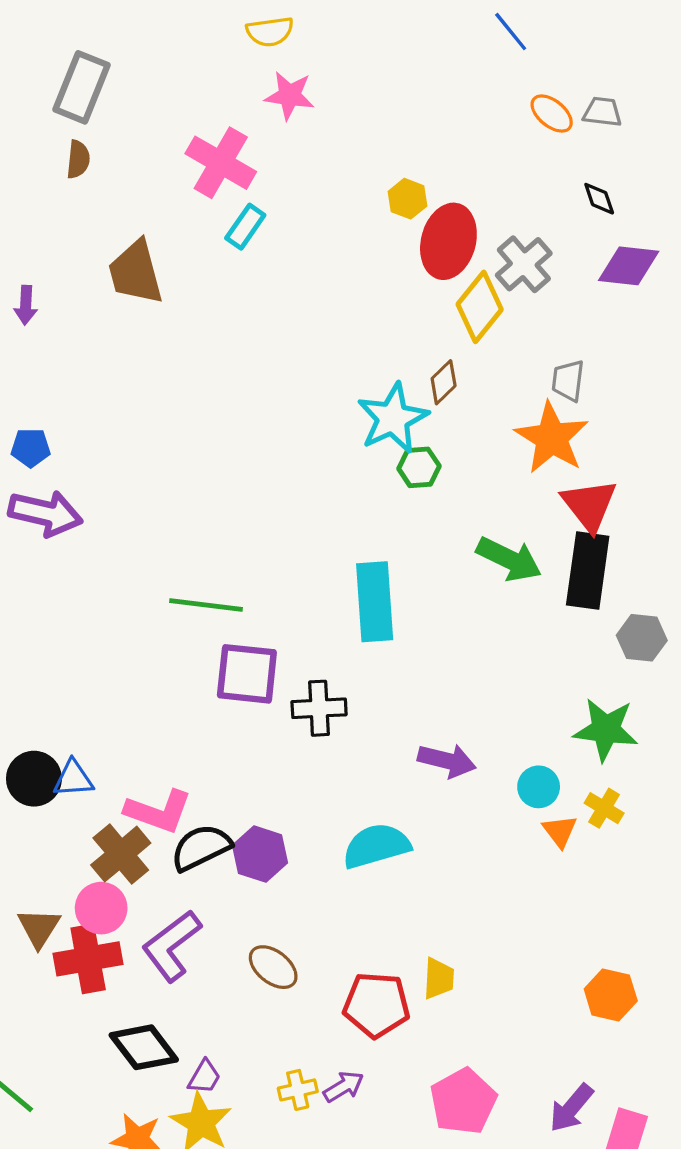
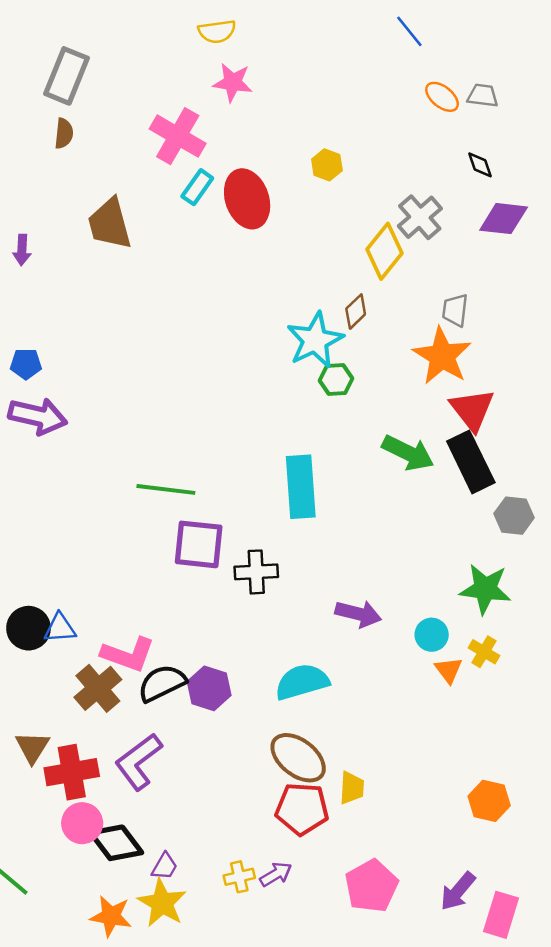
red ellipse: (448, 241) -> (247, 199), moved, turned -34
black rectangle: (588, 571) -> (471, 462), turned -34
pink circle: (101, 908) -> (82, 823), moved
brown ellipse: (273, 967) -> (298, 758), moved, size x1.4

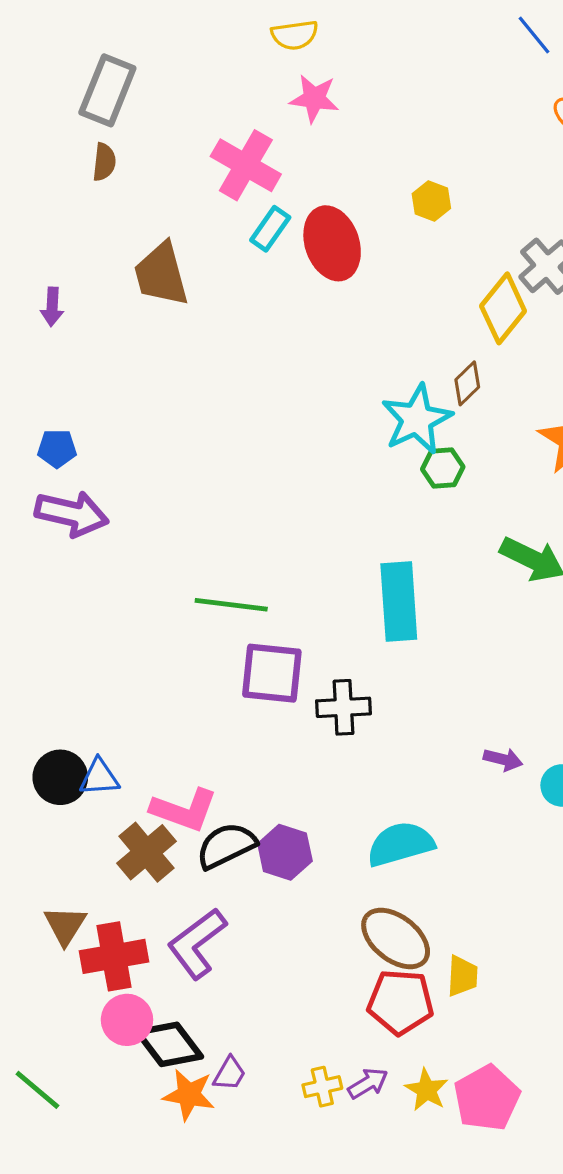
purple arrow: (358, 614) -> (503, 759), moved, size x0.7
yellow star: (162, 903) -> (427, 1090), moved, size x0.7
orange star: (111, 916) -> (189, 1095), moved

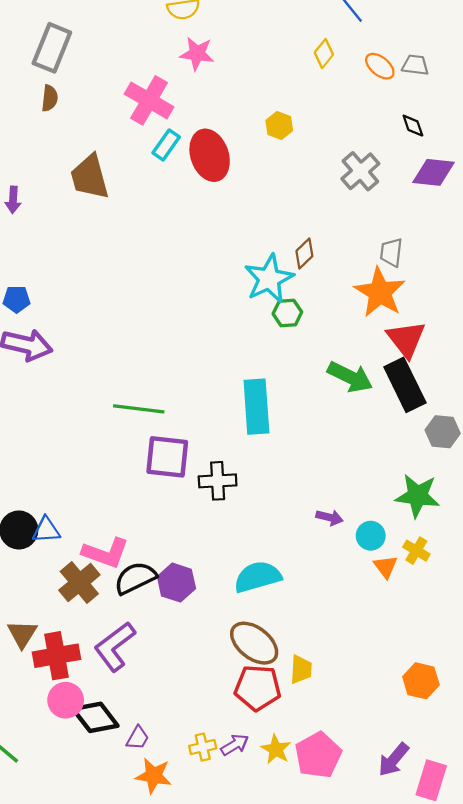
yellow diamond: (503, 308) -> (324, 54), moved, size x0.6
orange star: (189, 1095) -> (154, 776), moved

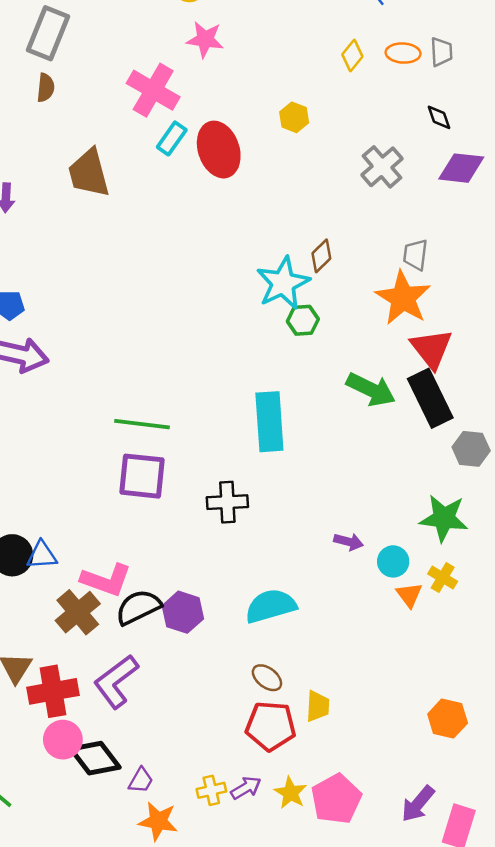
yellow diamond: (324, 54) -> (352, 56), moved
gray trapezoid: (415, 65) -> (441, 52), turned 80
orange ellipse: (380, 66) -> (403, 53), turned -36
purple square: (167, 457) -> (142, 476), moved
brown ellipse: (254, 643) -> (267, 678), size x0.6

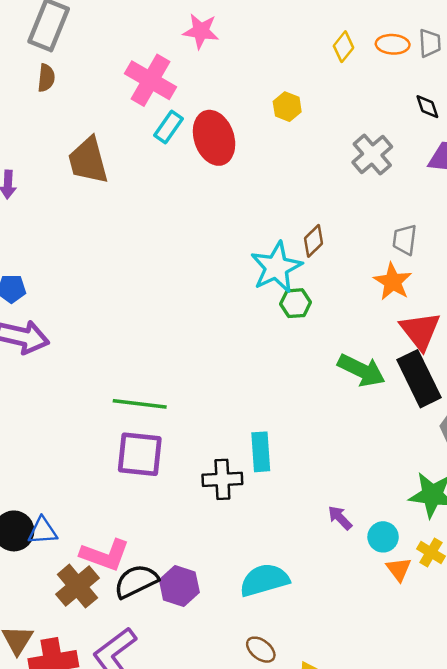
orange star: (403, 298) -> (393, 282), size x0.7
cyan rectangle: (269, 422) -> (261, 452), moved, size x0.7
purple arrow: (349, 542) -> (340, 518), turned -148

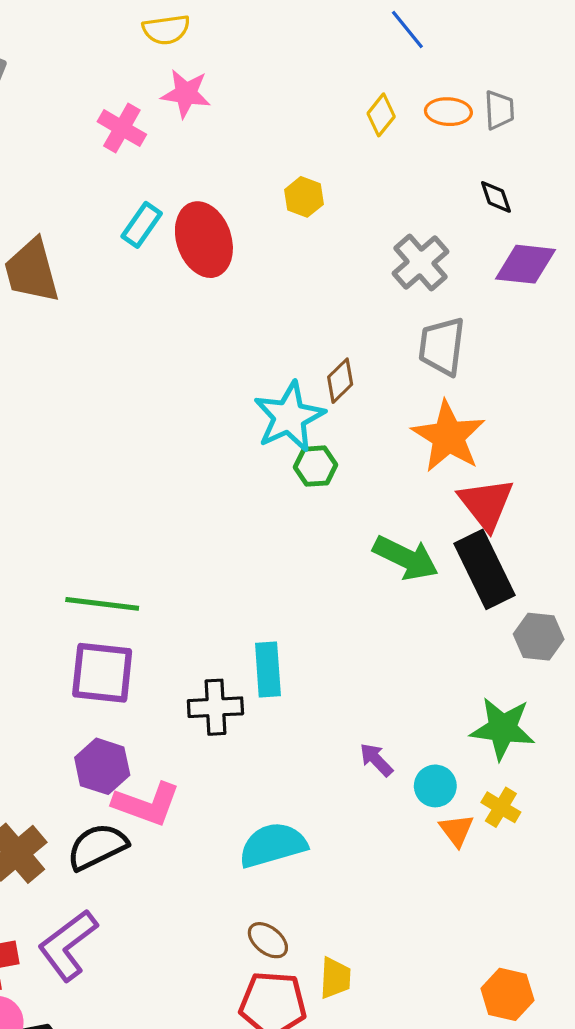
pink cross: (151, 80) -> (122, 128), moved, size x0.7
gray trapezoid: (405, 240) -> (442, 346), moved, size x1.4
orange star: (393, 282) -> (448, 436), size x1.4
pink L-shape: (105, 555) -> (146, 804), moved
purple hexagon: (179, 586) -> (102, 766), moved

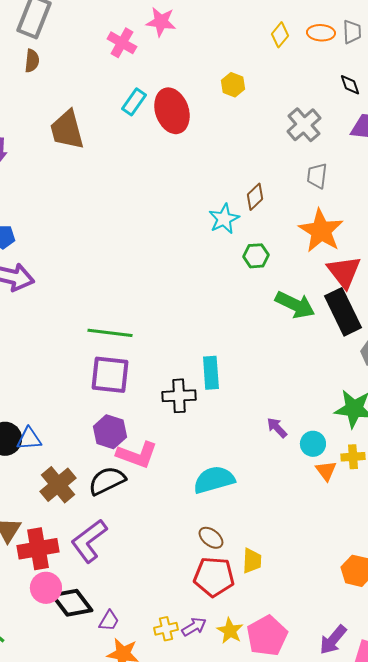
gray trapezoid: (442, 346) -> (317, 176), size x0.7
cyan star: (289, 417) -> (224, 219), size x0.7
green hexagon: (315, 466) -> (256, 256), moved
yellow cross: (501, 807) -> (353, 457), turned -35

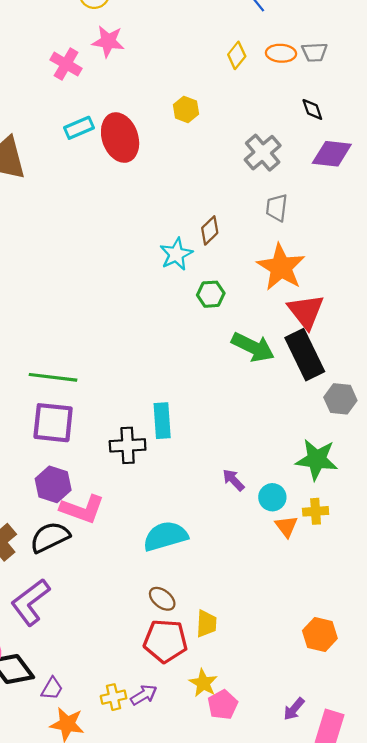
gray trapezoid: (352, 32) -> (314, 52), turned 90
cyan rectangle: (134, 102) -> (79, 128), turned 32
yellow star: (230, 631) -> (203, 683), moved
pink pentagon: (267, 636) -> (223, 705), size x0.7
purple arrow: (333, 640) -> (294, 709), size x0.7

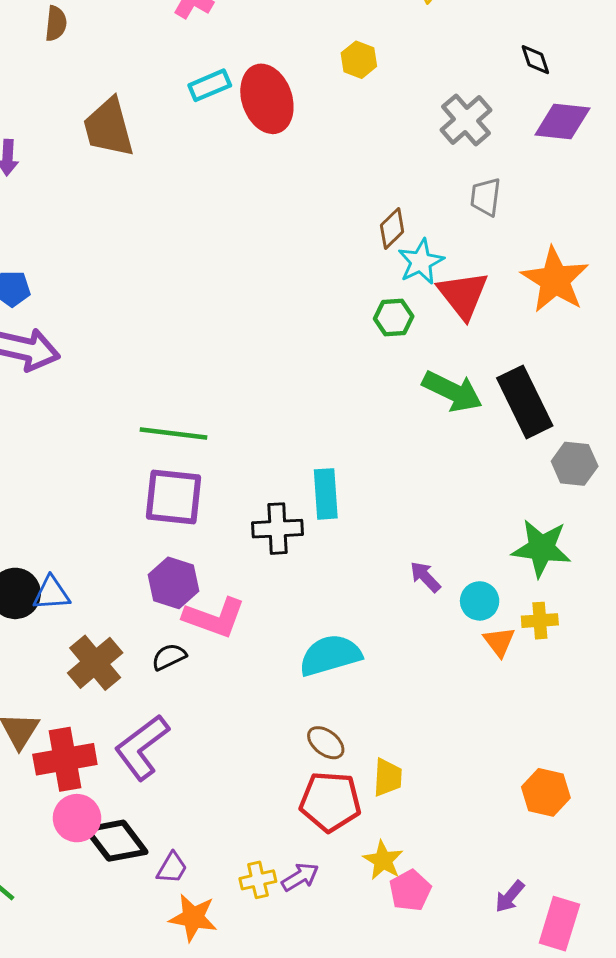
cyan star: (176, 254) -> (421, 262), moved
orange star: (281, 267) -> (555, 280), moved
red triangle: (306, 311) -> (463, 295), moved
black semicircle: (50, 537) -> (169, 657), size x0.6

